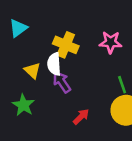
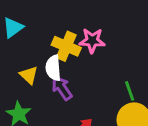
pink star: (111, 42) -> (92, 41), moved

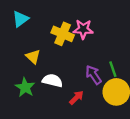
white semicircle: (53, 68) -> (52, 81), moved, turned 108
purple arrow: (62, 88) -> (93, 75), moved

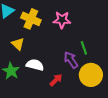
yellow cross: (63, 34) -> (31, 19), moved
green line: (113, 69) -> (84, 48), moved

